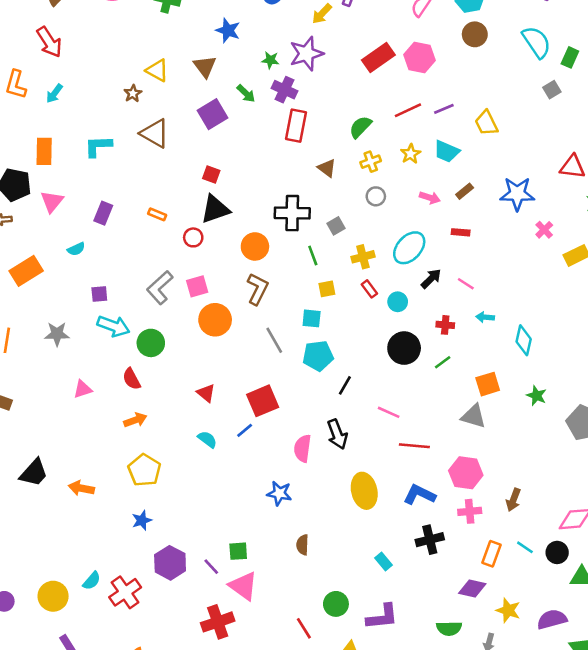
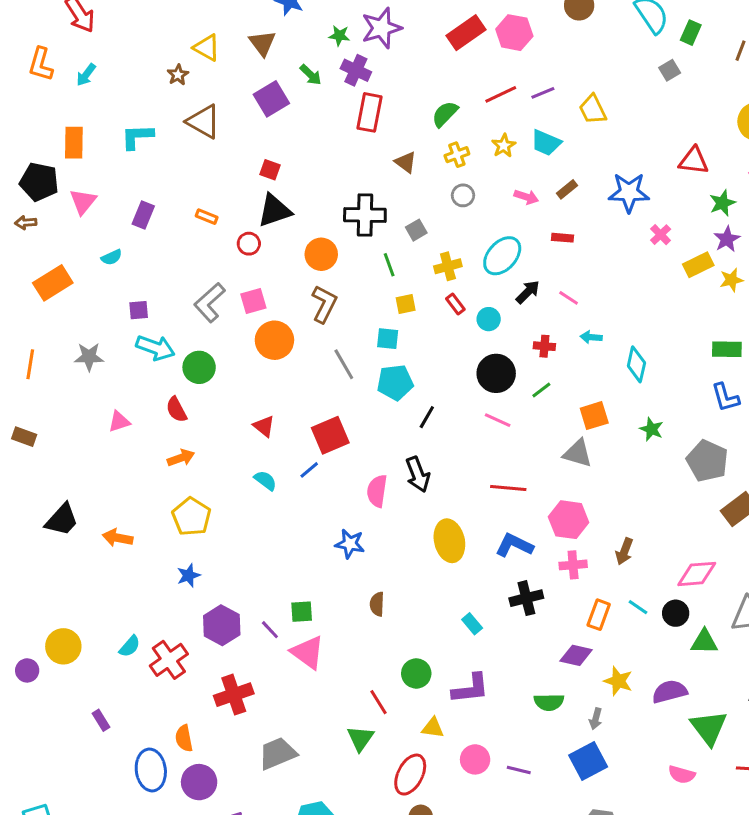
pink line: (389, 412) -> (498, 420), moved
yellow circle: (53, 596) -> (63, 646), moved
red cross: (218, 622) -> (234, 695), moved

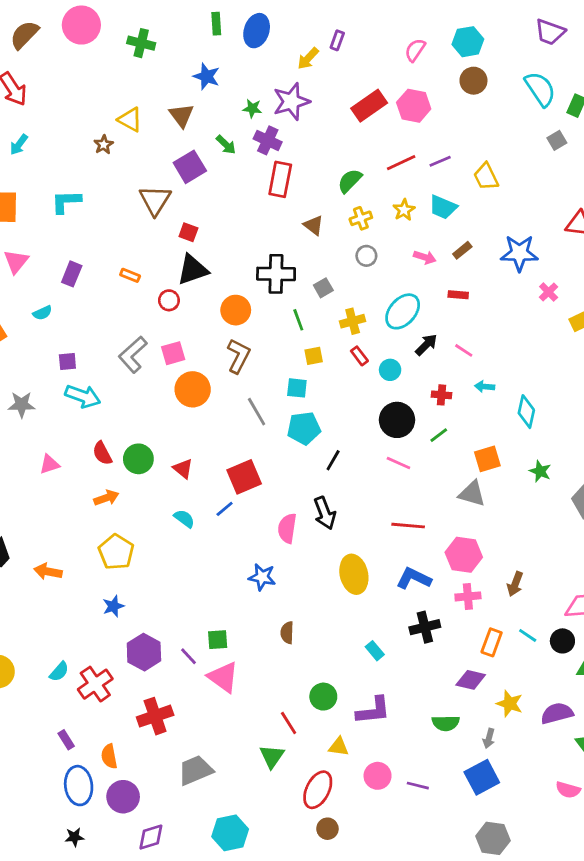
brown triangle: (204, 122) -> (155, 200), moved, turned 32
green circle: (199, 367) -> (138, 459), moved
purple rectangle: (101, 720) -> (66, 740), moved

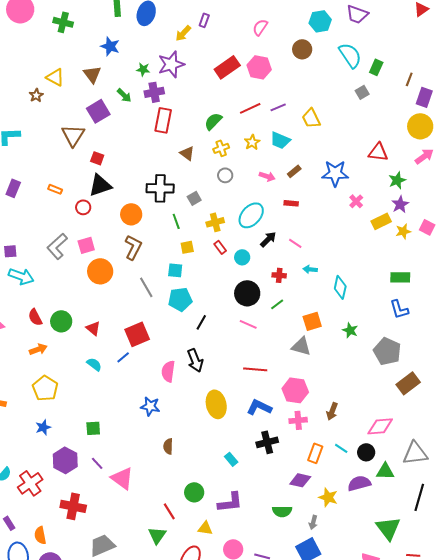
cyan hexagon: (468, 42) -> (320, 21), moved
purple cross: (268, 140) -> (154, 92), turned -36
green square: (218, 640) -> (93, 428), moved
purple semicircle: (557, 713) -> (359, 483), moved
red cross: (155, 716) -> (73, 506), turned 30

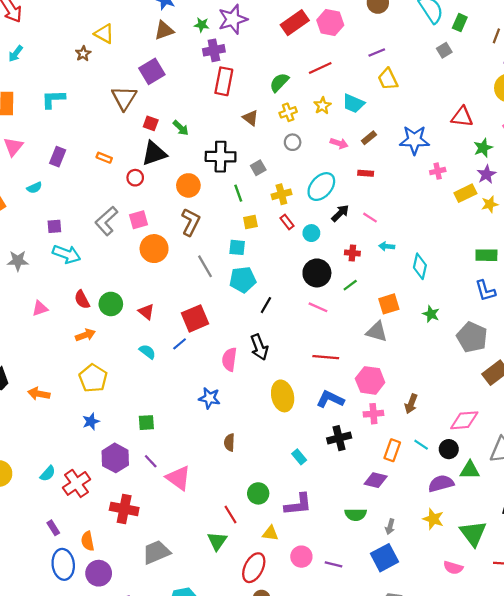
brown triangle: (92, 74) -> (164, 30), moved, turned 48
green arrow: (124, 95) -> (181, 128), moved
purple line: (278, 107) -> (377, 52), moved
pink cross: (356, 201) -> (438, 171), turned 32
yellow star: (328, 497) -> (433, 519), moved

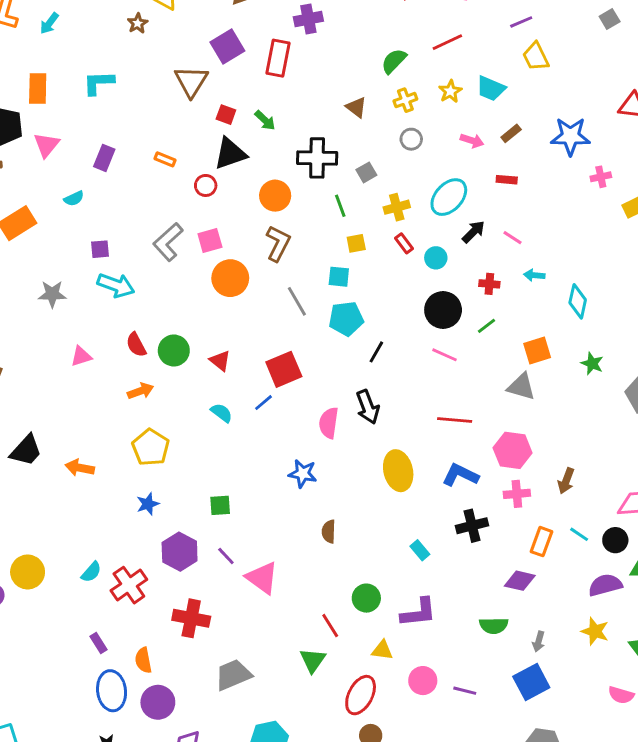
red rectangle: (224, 81) -> (278, 58), moved

